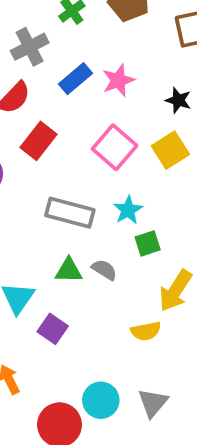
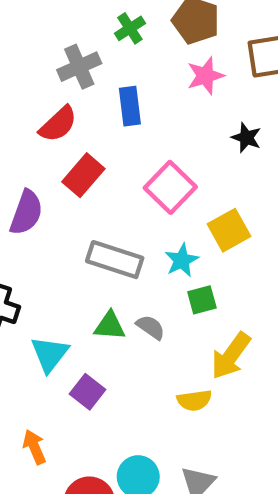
blue rectangle: (75, 79) -> (130, 106), turned -60
pink star: (118, 80) -> (205, 76), moved
yellow square: (170, 150) -> (229, 230), moved

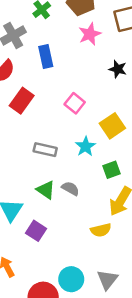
pink square: (170, 187) -> (75, 103), size x0.7
gray rectangle: (115, 260) -> (45, 150), size x0.7
green square: (202, 300) -> (112, 170), moved
green triangle: (110, 326) -> (46, 190), turned 36

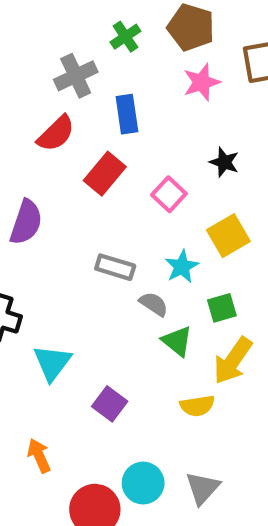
black star: (118, 69) -> (224, 162), moved
red rectangle: (22, 101) -> (105, 174), moved
gray semicircle: (70, 188) -> (154, 304), moved
green triangle: (46, 190) -> (177, 341), moved
purple square: (36, 231) -> (110, 404), moved

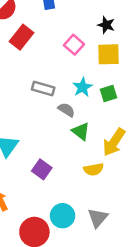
red rectangle: (105, 174) -> (22, 37), moved
yellow square: (228, 236) -> (108, 54), moved, turned 30
green square: (222, 308) -> (108, 94), moved

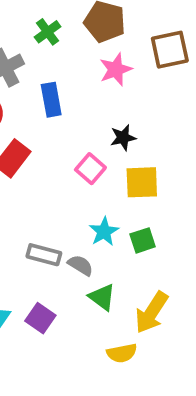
black star: (106, 25) -> (123, 138), moved, turned -30
gray rectangle: (43, 89) -> (44, 255), moved
purple square: (42, 169) -> (40, 318), moved

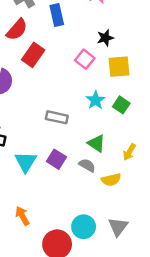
green square: (143, 240) -> (121, 105), turned -35
gray semicircle: (80, 265) -> (87, 165), moved
yellow arrow: (152, 312) -> (129, 152), size x0.6

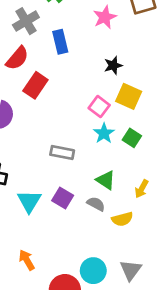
pink square: (85, 59) -> (99, 107), moved
yellow square: (119, 67) -> (129, 96), turned 30

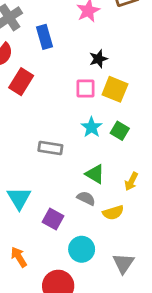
pink square: (99, 107) -> (86, 88), moved, turned -35
purple square: (63, 198) -> (53, 219), moved
cyan circle: (93, 271) -> (82, 249), moved

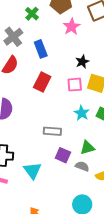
red rectangle: (21, 82) -> (42, 82), moved
green triangle: (95, 174) -> (87, 148), turned -42
purple square: (53, 219) -> (63, 155), moved

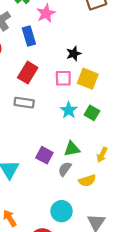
pink star: (72, 27) -> (46, 13), moved
gray rectangle: (52, 131) -> (24, 103), moved
gray semicircle: (82, 166) -> (65, 169), turned -80

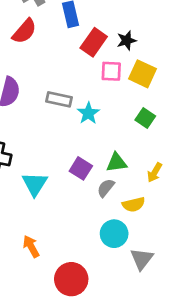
red rectangle: (28, 73) -> (94, 42), moved
cyan star: (69, 110) -> (88, 113), moved
cyan circle: (61, 211) -> (114, 234), moved

